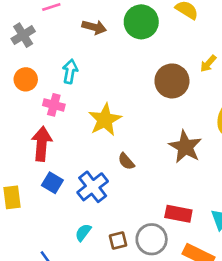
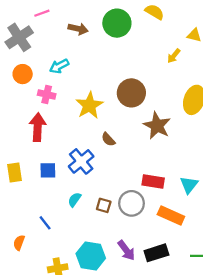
gray cross: (23, 35) -> (19, 37), size x1.4
cyan arrow: (70, 71) -> (59, 66), turned -126
brown circle: (172, 81) -> (131, 93), moved
blue square: (52, 183) -> (48, 170), moved, turned -30
brown square: (118, 241) -> (104, 205), turned 32

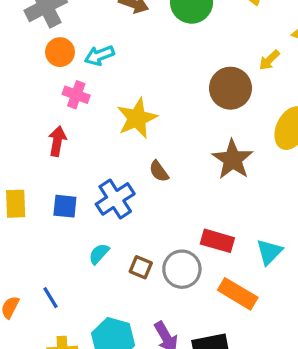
orange circle: (23, 74) -> (60, 52), moved
brown circle: (131, 93) -> (230, 88), moved
red arrow: (38, 127) -> (57, 141), size x0.7
blue line: (45, 223) -> (51, 298), moved

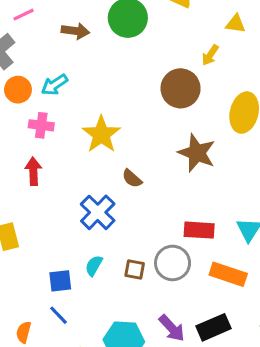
blue square: (65, 206) -> (60, 281), moved

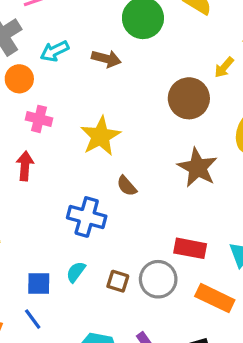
brown arrow: (75, 31) -> (106, 59), moved
cyan arrow: (55, 85) -> (55, 51), moved
blue cross: (98, 212) -> (87, 217), turned -36

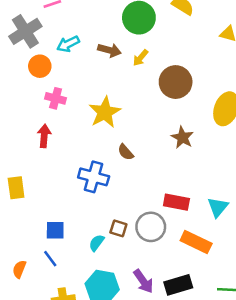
yellow arrow: (224, 67) -> (141, 58), moved
brown star: (198, 168) -> (182, 138), size x0.7
cyan semicircle: (76, 272) -> (97, 243), moved

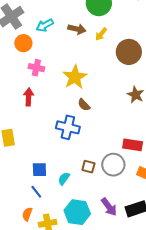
brown semicircle: (126, 152) -> (84, 105), moved
cyan semicircle: (97, 243) -> (64, 179), moved
orange semicircle: (19, 269) -> (27, 214), moved

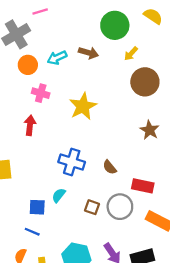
cyan arrow: (45, 25) -> (57, 58), moved
yellow arrow: (101, 34) -> (131, 54), moved
brown semicircle: (84, 105) -> (110, 167), moved
cyan semicircle: (64, 179) -> (59, 195), moved
blue line: (36, 192) -> (32, 232), turned -32

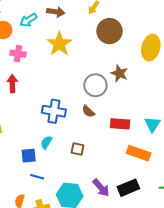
yellow star: (83, 106) -> (59, 44), moved
gray circle: (120, 207) -> (95, 85), moved
blue line: (32, 232) -> (37, 177), moved

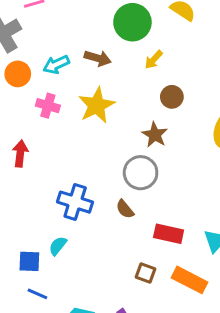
brown circle: (110, 31) -> (172, 97), size x0.6
pink cross: (18, 54) -> (48, 106), moved
brown star: (119, 73) -> (155, 135), moved
brown square: (77, 149) -> (145, 273), moved

